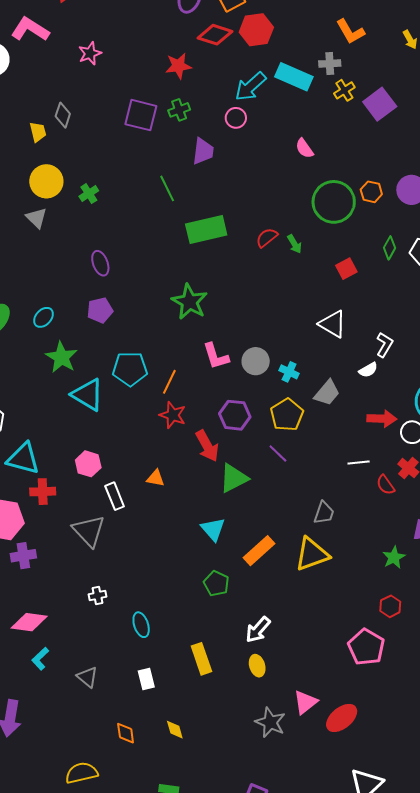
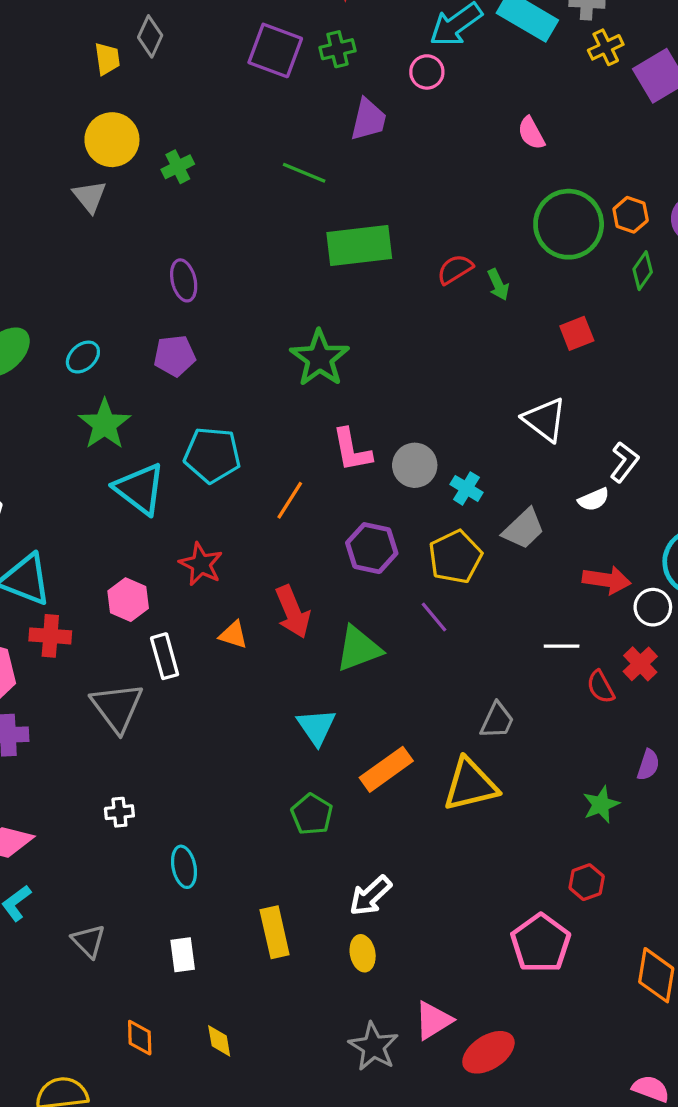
green line: (167, 188) -> (304, 173), turned -48
green diamond: (389, 248) -> (643, 271), moved
orange line: (169, 382) -> (290, 500), moved
red star: (173, 415) -> (201, 564), moved
red arrow: (207, 446) -> (293, 612), moved

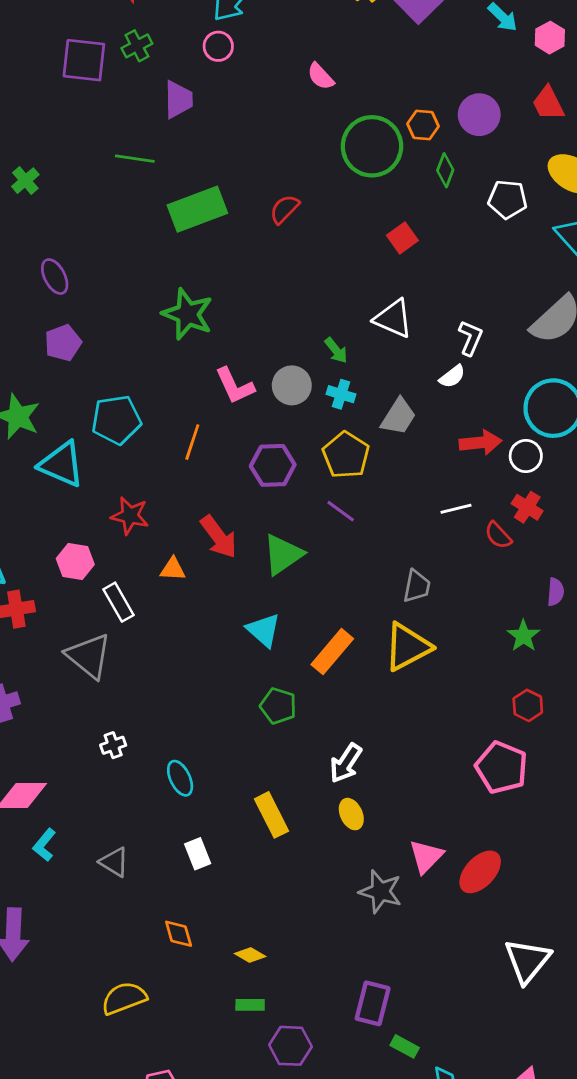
green arrow: (498, 285) -> (336, 350), moved
yellow diamond: (219, 1041) -> (250, 955), moved, turned -36

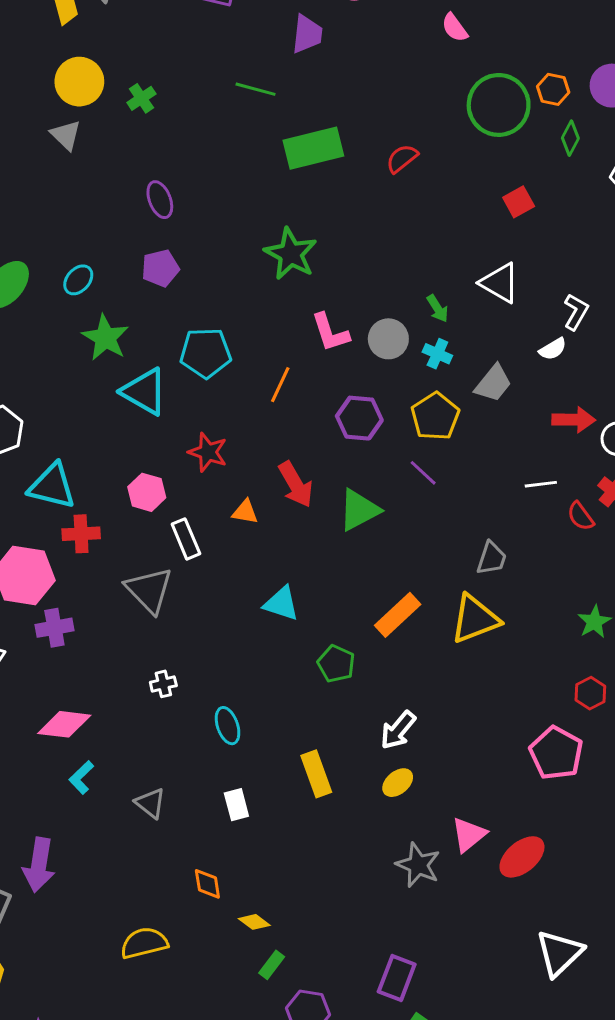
cyan triangle: (263, 630) -> (281, 604), moved, turned -30
yellow ellipse: (351, 814) -> (398, 783), turned 68
yellow diamond: (250, 955) -> (254, 922), moved
green rectangle: (250, 1005) -> (272, 965), turned -60

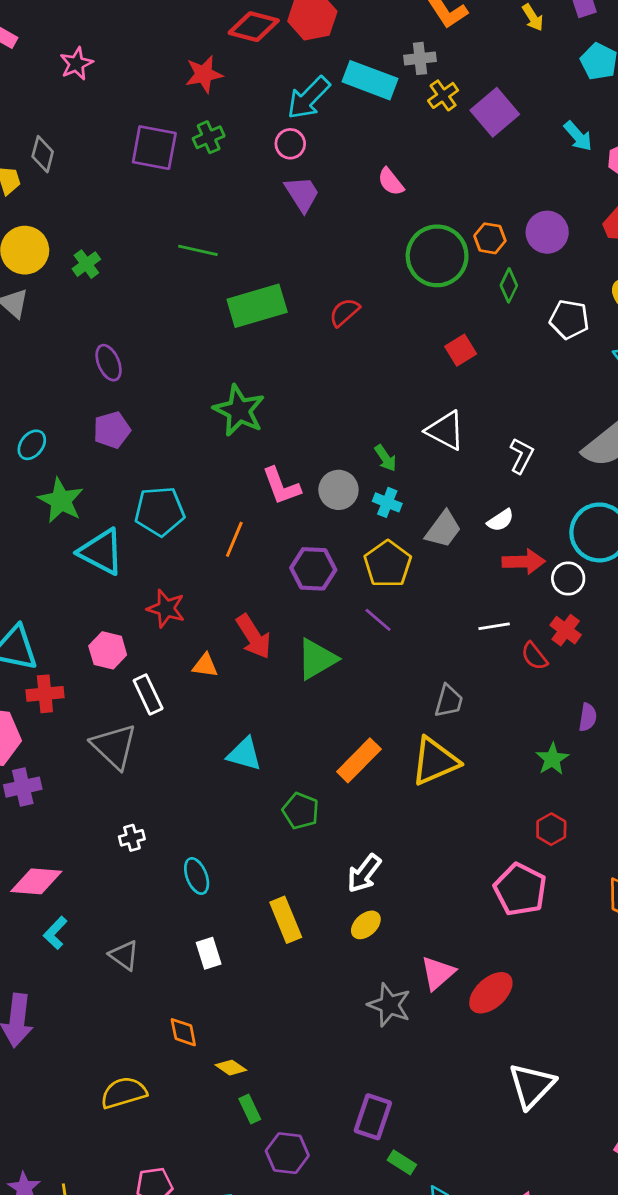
purple trapezoid: (307, 34) -> (302, 194), moved, turned -36
white semicircle: (553, 349) -> (500, 520), moved
green rectangle: (272, 965) -> (250, 1109), turned -60

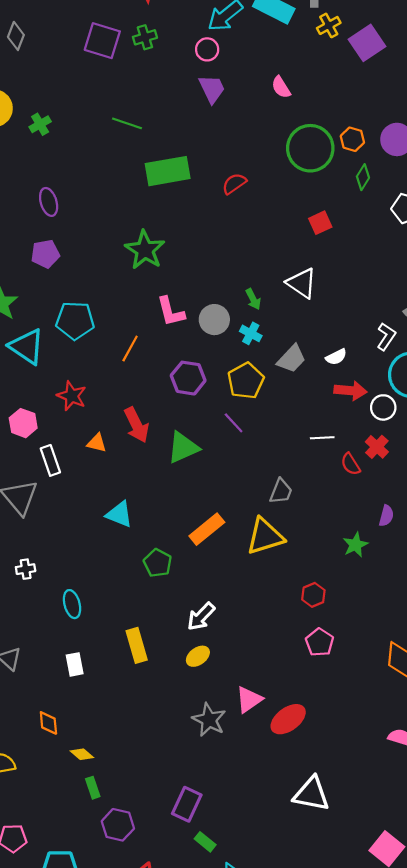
white L-shape: (521, 456) -> (386, 337), moved
red hexagon: (551, 829) -> (313, 595), moved
pink pentagon: (520, 889) -> (320, 642), size x0.7
white triangle: (532, 1086) -> (311, 794), turned 51

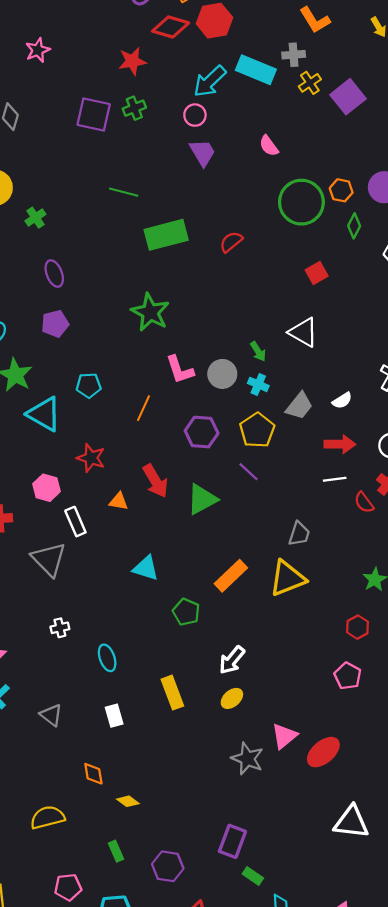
green cross: (40, 124) -> (35, 218), moved
cyan pentagon: (75, 321) -> (89, 385), size x0.7
red arrow: (350, 391) -> (340, 444), moved
red hexagon: (313, 595) -> (358, 627), moved
green rectangle: (93, 788) -> (116, 851), moved

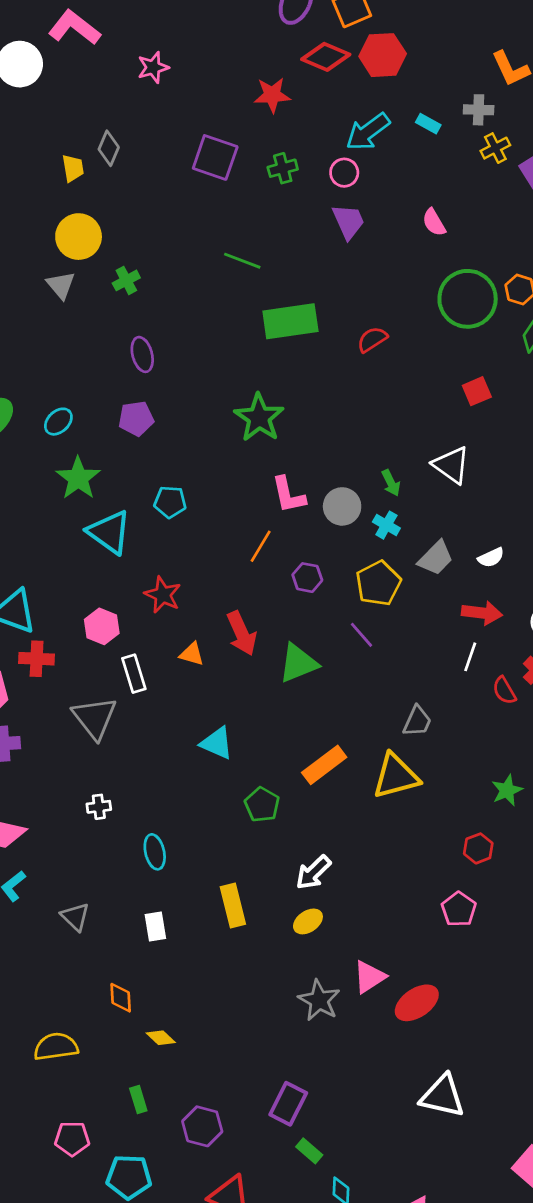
cyan rectangle: (256, 70) -> (428, 124), size x0.5
green cross: (134, 108) -> (283, 168), moved
orange line: (144, 408) -> (261, 546), moved
purple hexagon: (202, 432) -> (307, 578), size x0.7
white line: (335, 479) -> (470, 657), turned -70

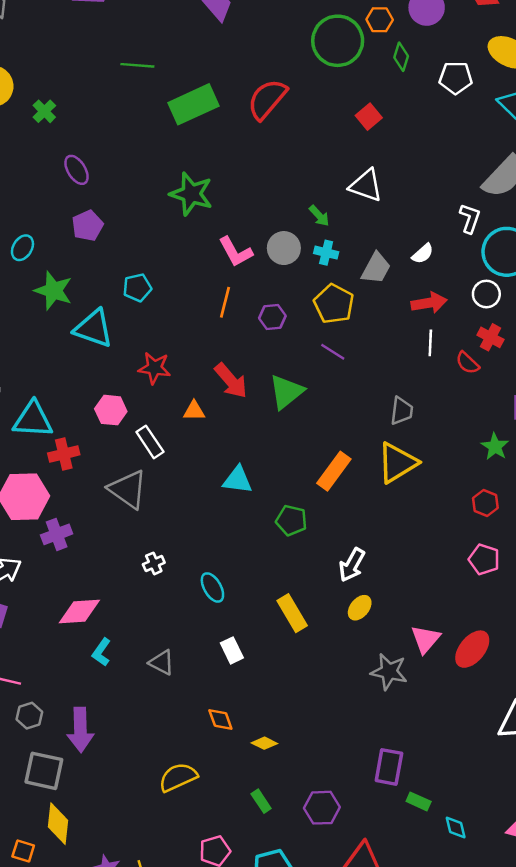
red semicircle: (372, 339) -> (267, 99), size x1.6

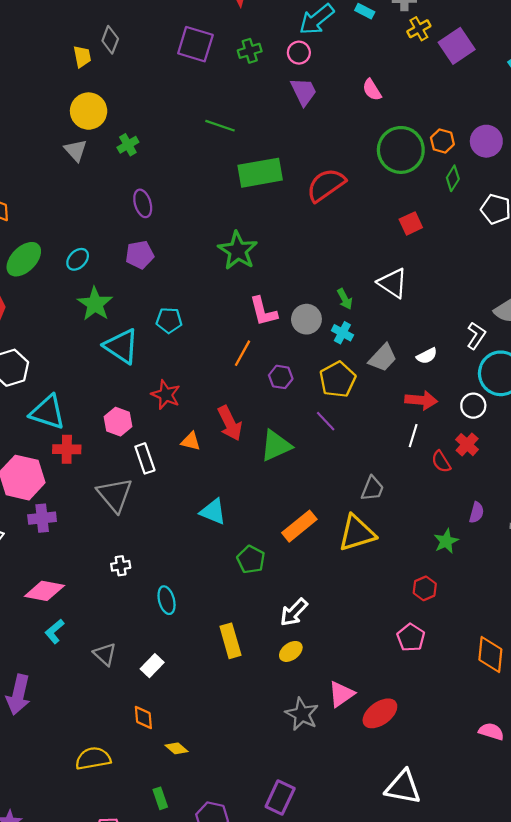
white rectangle: (232, 650) -> (152, 666), moved, turned 55

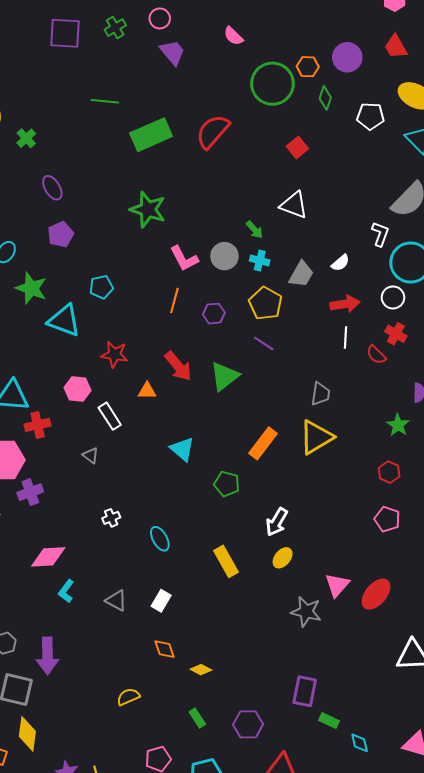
gray triangle: (115, 495) -> (91, 455), size x0.5
cyan triangle: (213, 512) -> (182, 449), turned 32
yellow semicircle: (93, 758) -> (128, 697), size x0.7

